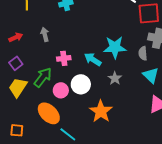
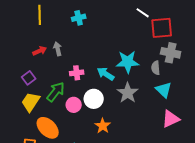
red arrow: (16, 37) -> (40, 51), moved
gray star: (115, 78) -> (128, 93), size x1.5
orange star: (101, 111) -> (103, 126), moved, size x0.7
orange ellipse: (49, 113) -> (48, 128), moved

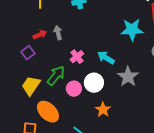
cyan star: (128, 62) -> (132, 30), moved
pink cross: (77, 73) -> (77, 57), turned -32
purple square: (29, 78) -> (28, 53), moved

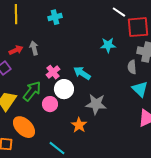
cyan star: (132, 30) -> (108, 45), size x0.7
gray star: (128, 77) -> (96, 104), moved, turned -30
white circle: (94, 83) -> (64, 89), moved

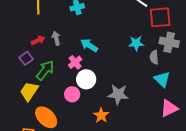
cyan star: (108, 45) -> (136, 43), moved
cyan arrow: (82, 73) -> (89, 45), moved
green arrow: (32, 91) -> (45, 70), moved

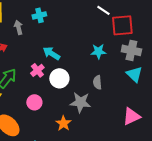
gray arrow: (56, 38) -> (18, 27), moved
gray semicircle: (154, 57) -> (97, 82), moved
white circle: (86, 79) -> (59, 78), moved
cyan triangle: (162, 79) -> (134, 74), moved

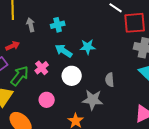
cyan cross: (39, 15) -> (58, 25), moved
cyan star: (98, 51) -> (88, 47), moved
pink cross: (37, 70) -> (42, 68), moved

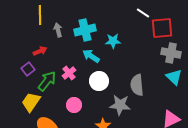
cyan cross: (58, 25) -> (85, 30), size x1.5
cyan star: (88, 47) -> (113, 41), moved
gray semicircle: (110, 80) -> (137, 85), size x1.5

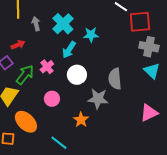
cyan cross: (85, 30) -> (63, 24), turned -30
cyan arrow: (91, 56) -> (69, 50), turned -90

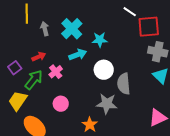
red arrow: (18, 45) -> (39, 57), moved
cyan arrow: (69, 50) -> (78, 55), turned -144
white circle: (77, 75) -> (104, 70), moved

